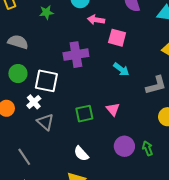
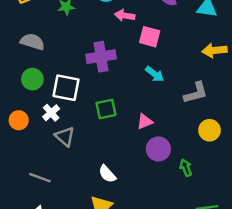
pink triangle: (113, 109) -> (145, 122), turned 48
green square: (84, 114) -> (106, 109), moved
purple circle: (124, 146) -> (158, 149), moved
gray line: (24, 157) -> (40, 178), turned -36

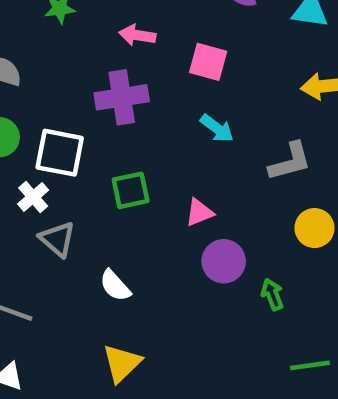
pink arrow: (125, 16) -> (137, 35), moved
white semicircle: (107, 174) -> (115, 286), moved

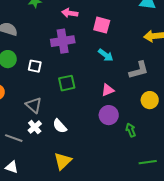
white square: (60, 153) -> (35, 66), size x0.6
white cross: (33, 197) -> (35, 127), moved
pink triangle: (199, 213) -> (108, 90), moved

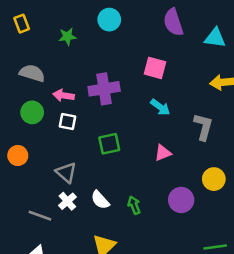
pink arrow: (70, 13) -> (64, 95), moved
gray L-shape: (139, 70) -> (203, 127), turned -60
yellow circle: (150, 100) -> (214, 179), moved
purple circle: (109, 115) -> (181, 200), moved
green arrow: (131, 130) -> (134, 205), moved

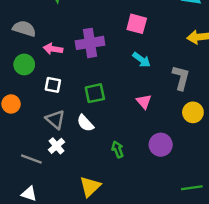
white square: (67, 122) -> (53, 85), moved
pink triangle: (163, 153) -> (144, 102), turned -49
yellow circle: (214, 179) -> (193, 112), moved
white semicircle: (100, 200) -> (85, 123), moved

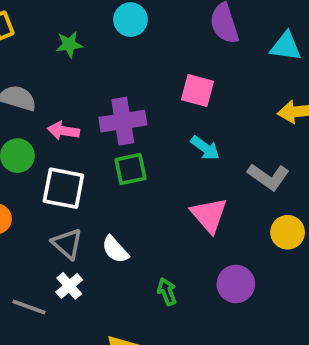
gray L-shape: (181, 78) -> (268, 177), turned 110
white square: (53, 85) -> (63, 188), size x1.6
green square: (95, 93) -> (130, 169), moved
pink triangle: (144, 102) -> (209, 215), size x1.5

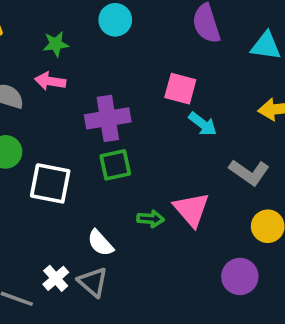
pink arrow: (63, 131) -> (50, 81), moved
cyan arrow: (205, 148) -> (203, 124), moved
gray triangle: (67, 244) -> (93, 282), moved
purple circle: (236, 284) -> (240, 276), moved
green arrow: (167, 292) -> (151, 219), moved, turned 115

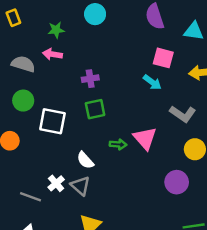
pink square: (180, 89) -> (163, 58), moved
purple cross: (108, 118) -> (90, 79), size x0.6

